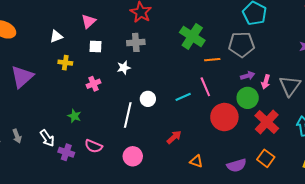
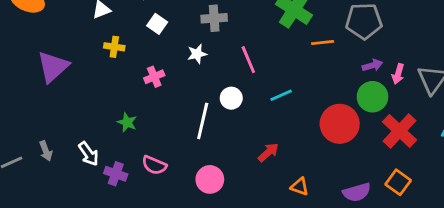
white square: (96, 47) -> (157, 24), turned 32
pink line: (205, 87) -> (248, 60), moved

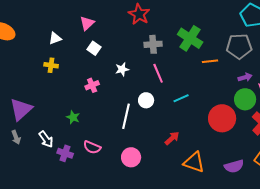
gray cross: (214, 18) -> (153, 44), moved
yellow cross: (114, 47) -> (51, 65), moved
purple triangle: (53, 67) -> (21, 109), moved
orange triangle: (300, 187) -> (194, 162), size x1.6

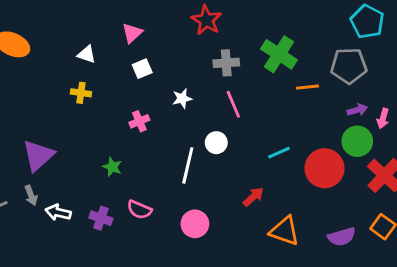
white triangle: (55, 38) -> (87, 54), turned 40
white square: (94, 48) -> (142, 69), turned 32
cyan line: (181, 98) -> (279, 153), moved
white arrow: (46, 139) -> (58, 212), moved, turned 138

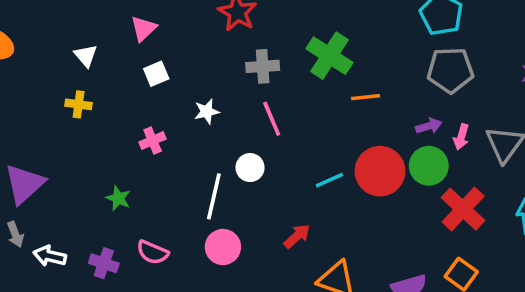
white triangle: (87, 54) -> (86, 56), turned 30
gray pentagon: (349, 66) -> (450, 70), moved
red circle: (325, 168) -> (380, 171), moved
pink circle: (195, 224) -> (223, 247), moved

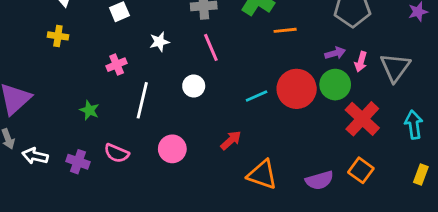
white line: (214, 196) -> (142, 100), moved

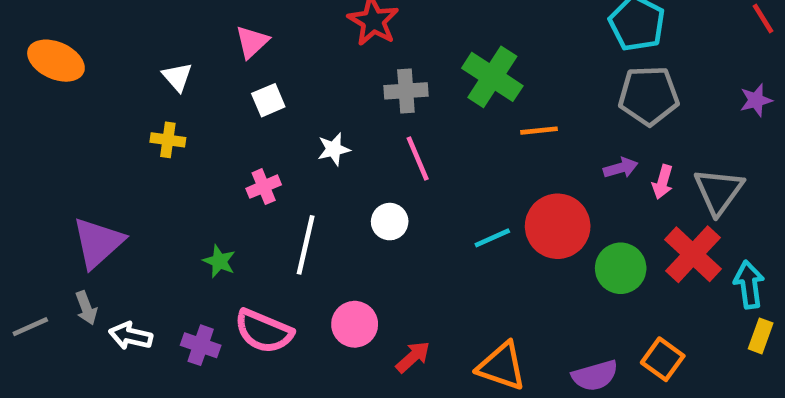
green circle: (335, 85) -> (621, 268), moved
red cross: (362, 119) -> (693, 254), moved
red arrow: (231, 140) -> (413, 357), moved
pink semicircle: (117, 153) -> (264, 331), size x1.4
yellow rectangle: (421, 175) -> (761, 336), moved

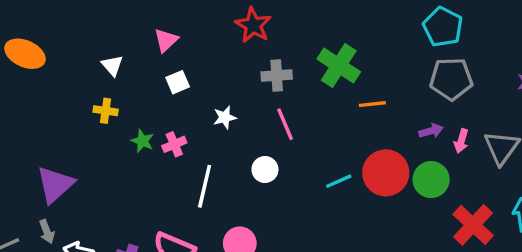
red cross: (693, 254) -> (473, 225), moved
green star: (219, 261) -> (142, 141), moved
green circle: (621, 268) -> (431, 180), moved

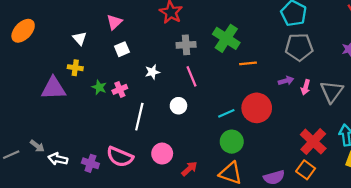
orange ellipse: (25, 54) -> (23, 31), turned -70
green circle: (431, 180) -> (232, 142), moved
purple triangle: (55, 185) -> (54, 88), moved, turned 40
gray arrow: (47, 232) -> (37, 146), turned -32

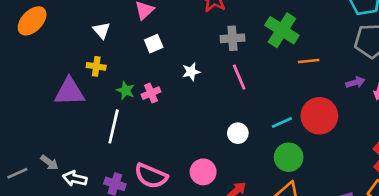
white circle: (178, 106) -> (238, 133), moved
white line: (139, 117) -> (114, 126), moved

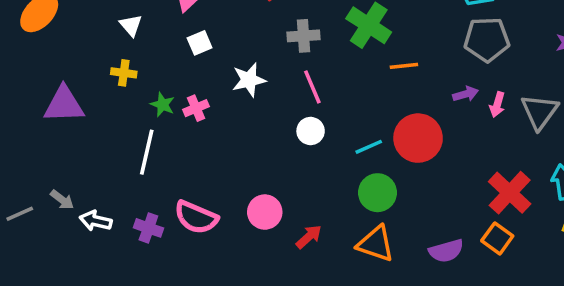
white star: (191, 72) -> (249, 80), size x1.4
purple triangle: (69, 92) -> (64, 105), moved
white circle: (238, 133) -> (311, 131), moved

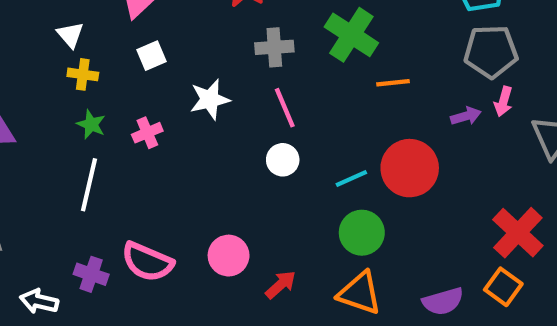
yellow cross: (124, 73) -> (83, 74), moved
green star: (163, 105) -> (91, 124), moved
pink arrow: (497, 105) -> (503, 101), moved
white arrow: (96, 221) -> (39, 301), moved

